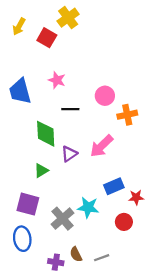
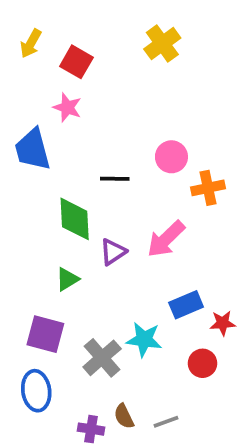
yellow cross: (68, 18) -> (162, 44), moved
pink star: (57, 80) -> (67, 107), moved

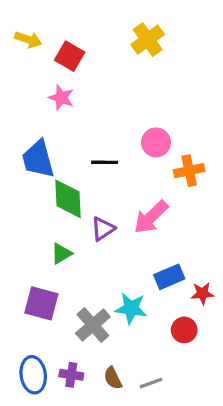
yellow arrow: (31, 44) -> (28, 40), turned -100
blue trapezoid: (33, 149) -> (38, 159), moved
blue ellipse: (36, 391) -> (33, 375), moved
purple cross: (91, 429) -> (71, 375), moved

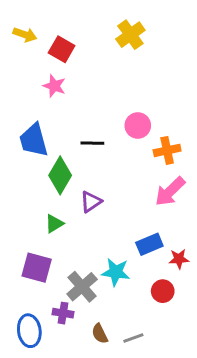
green diamond: (68, 199) -> (60, 175), turned 33
pink arrow: (151, 217) -> (170, 191), moved
purple cross: (71, 375) -> (63, 313), moved

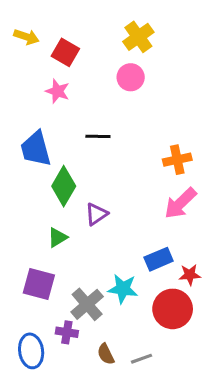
pink circle: (138, 126) -> (131, 77), moved
black line: (92, 143) -> (98, 136), moved
red circle: (163, 291) -> (173, 309), size x1.6

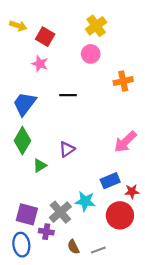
blue trapezoid: (36, 149) -> (25, 104), turned 52
orange cross: (177, 160) -> (123, 81), moved
green diamond: (64, 186) -> (22, 141), moved
purple square: (39, 284) -> (27, 214), moved

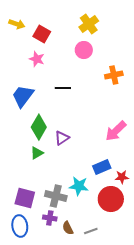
green diamond: (22, 141) -> (39, 127), moved
gray cross: (60, 212) -> (56, 196), turned -35
purple cross: (46, 232) -> (50, 218), moved

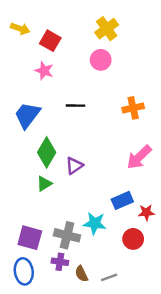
orange cross: (114, 75) -> (133, 108), moved
red circle: (111, 199) -> (133, 239), size x0.7

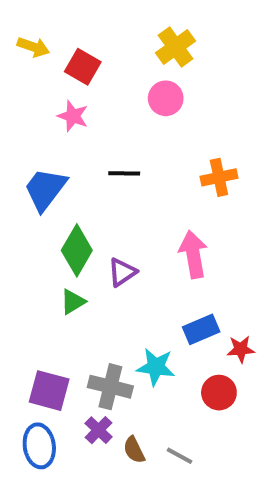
pink arrow: (139, 157) -> (193, 254), moved, turned 124
purple cross: (60, 262) -> (99, 430), turned 35
gray line: (109, 277) -> (179, 456), turned 49

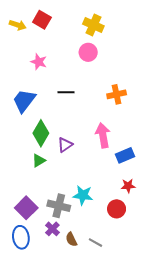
yellow cross: (176, 47) -> (93, 25), turned -30
red square: (83, 67) -> (42, 20), moved
blue rectangle: (201, 329) -> (125, 155), moved
purple square: (49, 391) -> (26, 208), turned 30

